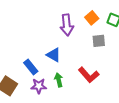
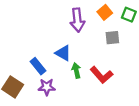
green arrow: (59, 80) -> (76, 71), moved

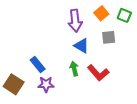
blue triangle: (63, 53) -> (81, 46), moved

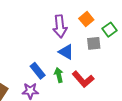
green square: (124, 15) -> (110, 30), moved, turned 32
blue rectangle: (38, 65) -> (38, 71), moved

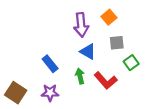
green square: (110, 30) -> (131, 63), moved
blue rectangle: (38, 71) -> (50, 64), moved

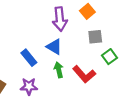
blue triangle: (88, 52) -> (54, 47), moved

